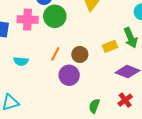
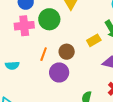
green circle: (55, 16) -> (49, 19), moved
pink cross: (28, 20) -> (24, 26), moved

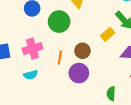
pink cross: (24, 26) -> (33, 49), moved

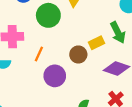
brown circle: (82, 51) -> (78, 54), moved

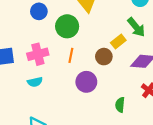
orange line: (39, 54) -> (71, 55), moved

